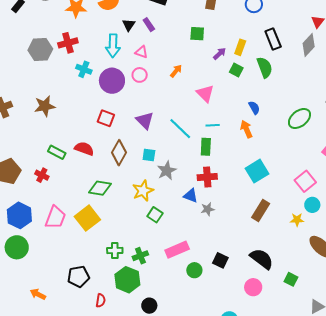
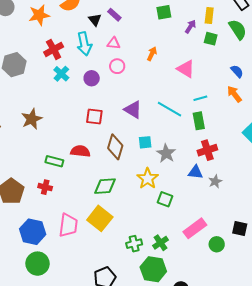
red cross: (68, 43) -> (54, 49), moved
cyan cross: (84, 69) -> (61, 74), turned 35
purple circle: (112, 81) -> (92, 78), size x0.6

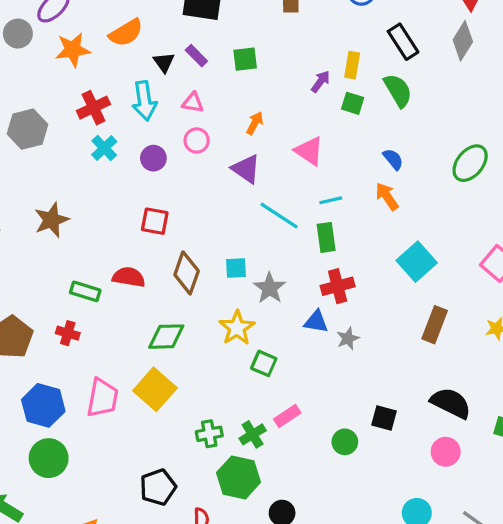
green square: (164, 12) -> (245, 59), moved
purple triangle: (133, 110) -> (246, 169), moved
pink rectangle: (195, 228) -> (287, 416), moved, size x0.7

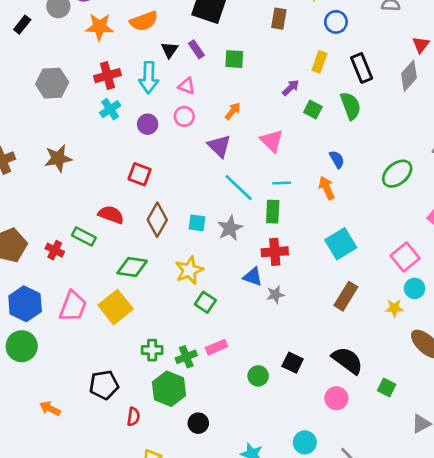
yellow rectangle: (352, 65) -> (319, 62), moved
gray star: (270, 288) -> (230, 228), moved
green rectangle: (85, 291) -> (84, 236), moved

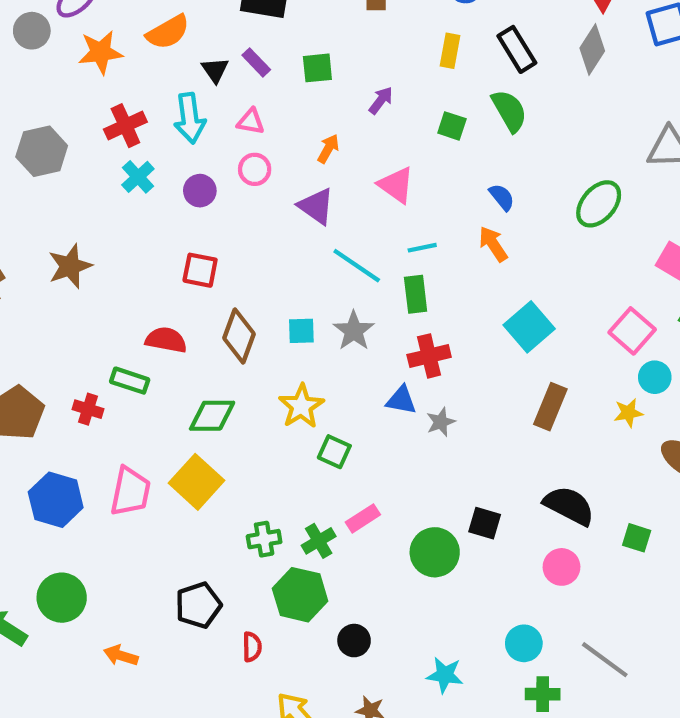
purple arrow: (291, 88) -> (381, 100), moved
green circle: (22, 346) -> (62, 598), moved
green circle: (258, 376) -> (435, 552), size x1.5

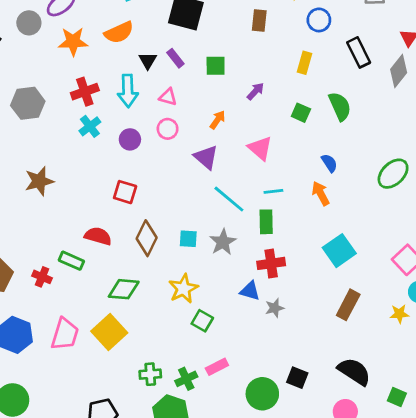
black rectangle: (517, 49) -> (359, 52), moved

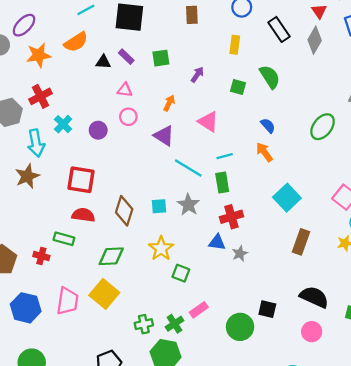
black triangle: (148, 61) -> (103, 62), turned -49
cyan arrow: (128, 91) -> (36, 143), moved
red cross: (85, 92) -> (40, 96), moved
red square: (125, 192) -> (81, 180), moved, size x1.4

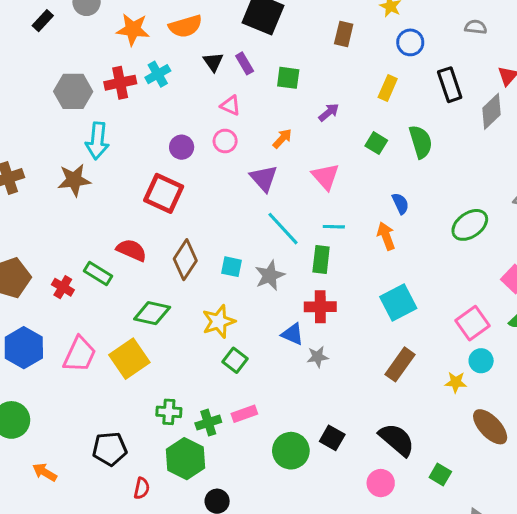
black triangle: (103, 62) -> (213, 62), turned 35
cyan cross: (63, 124) -> (158, 74), moved
red square: (81, 180) -> (164, 193), moved

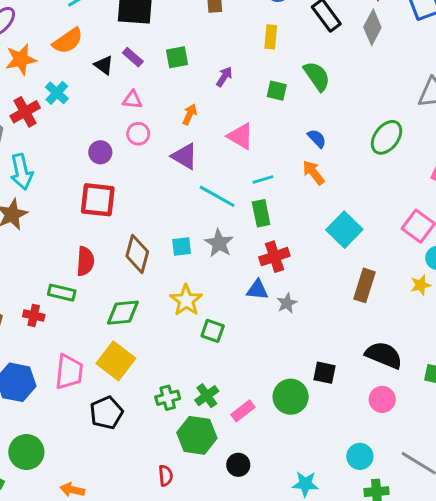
red semicircle: (131, 250) -> (85, 261), turned 88
pink rectangle: (244, 414) -> (243, 411), moved
black pentagon: (110, 449) -> (106, 413), moved

